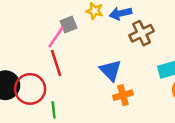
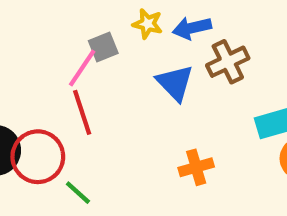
blue triangle: (111, 70) -> (175, 83), moved
green line: (54, 110) -> (78, 193), turned -42

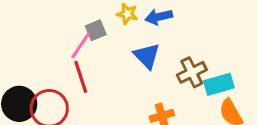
brown cross: (228, 62) -> (192, 72), moved

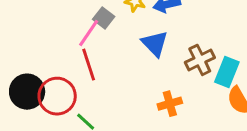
gray square: (96, 30) -> (104, 18), turned -30
cyan rectangle: (219, 84) -> (227, 72), turned -52

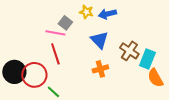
pink line: (89, 33) -> (55, 33), turned 66
brown cross: (200, 60) -> (129, 51), turned -30
orange cross: (170, 104) -> (100, 69), moved

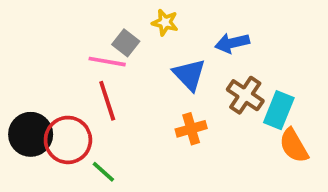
blue arrow: (107, 14) -> (232, 43), moved

